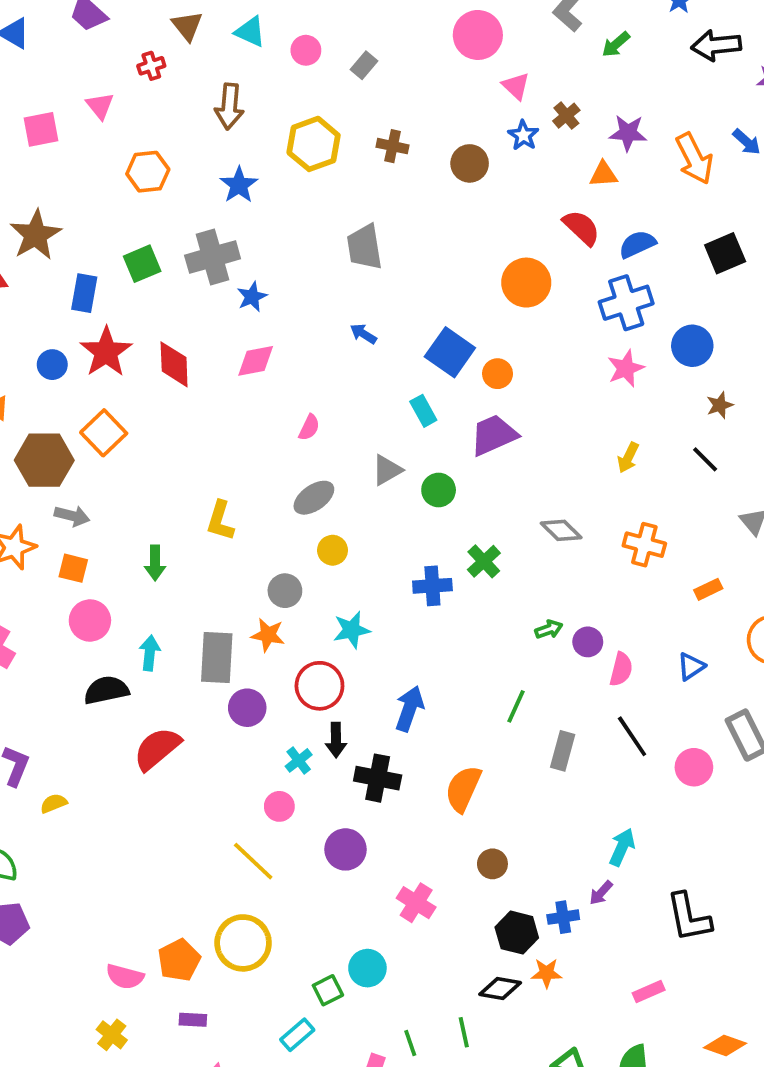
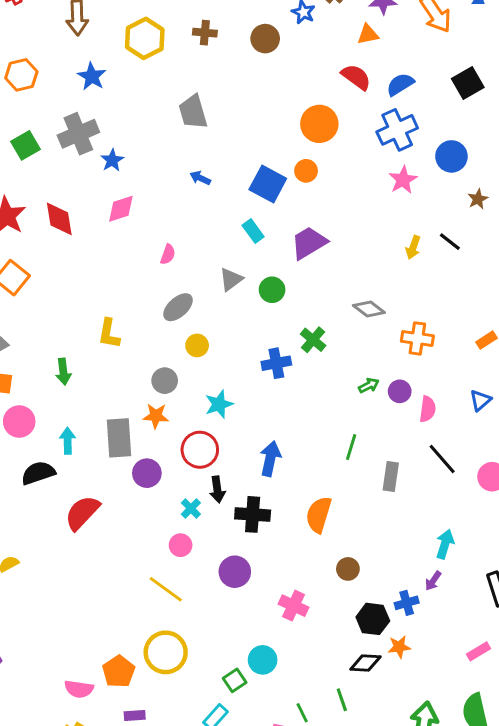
orange circle: (498, 374) -> (306, 171), moved
black line: (705, 459) -> (450, 242), moved
orange cross: (644, 545) -> (417, 338), moved

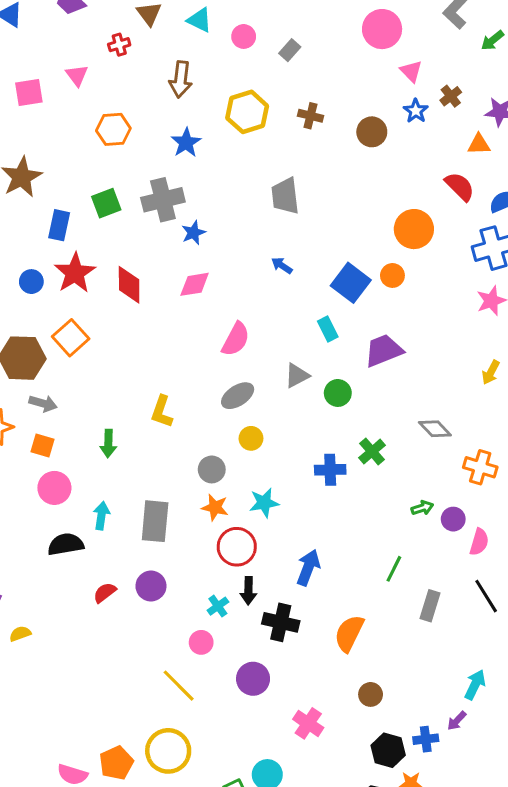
pink semicircle: (168, 254) -> (236, 339), size x1.6
orange star: (156, 416) -> (215, 507), moved
purple circle: (147, 473) -> (151, 586), moved
red semicircle: (82, 513) -> (105, 593), size x0.6

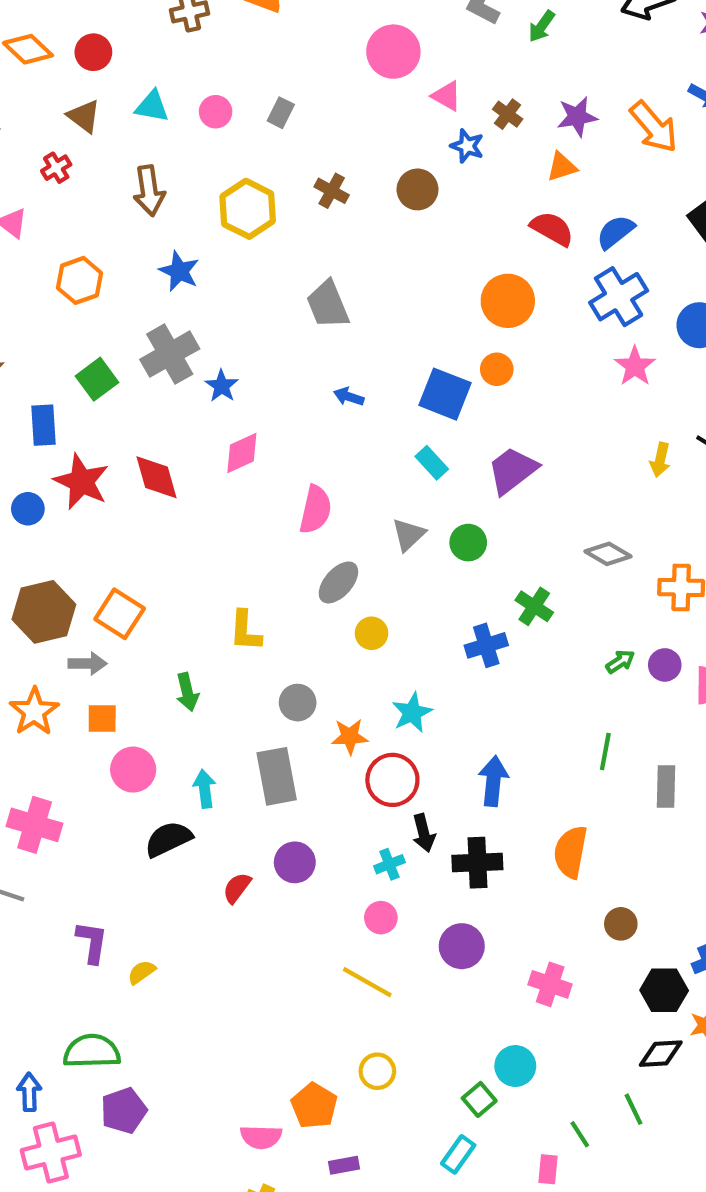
brown cross: (310, 116) -> (332, 191), turned 30
orange square: (71, 338) -> (120, 614), moved
gray circle: (212, 469) -> (298, 703), moved
cyan cross: (218, 606) -> (389, 864), turned 30
yellow circle: (168, 751) -> (377, 1071), size x0.6

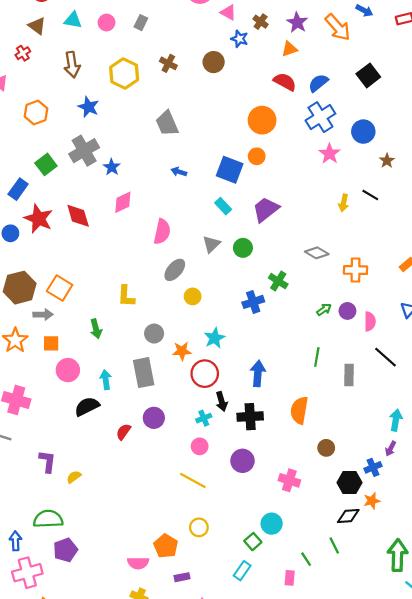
purple star: (577, 117) -> (297, 22), turned -30
blue rectangle: (44, 425) -> (18, 189), turned 40

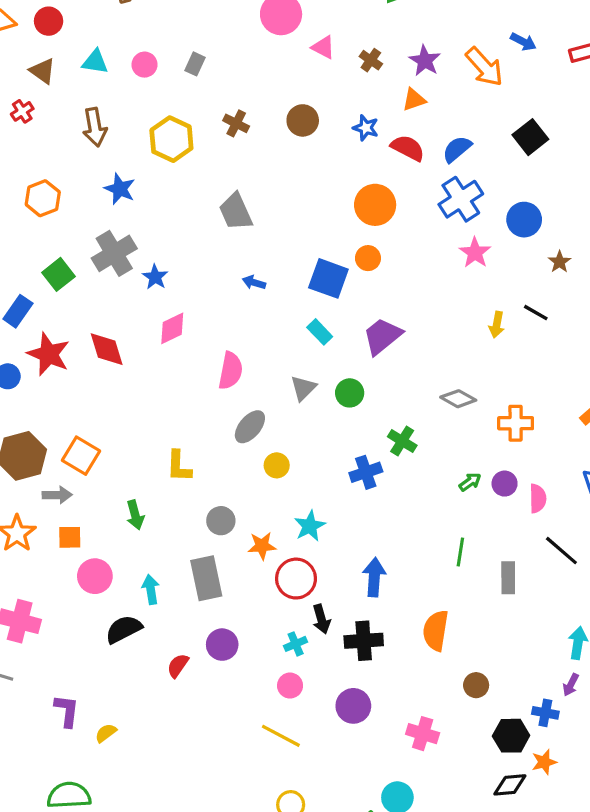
blue star: (239, 39) -> (366, 128), moved
blue cross: (373, 467) -> (545, 713), turned 35

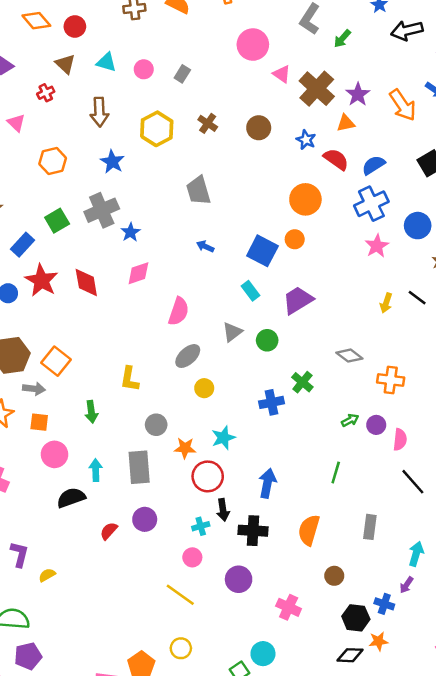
brown cross: (371, 60) -> (317, 89), size x2.0
gray rectangle: (508, 578) -> (370, 527), moved

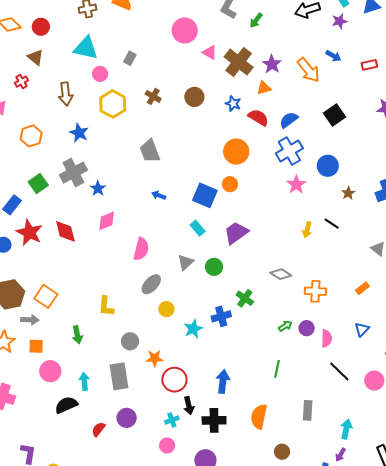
cyan triangle: (106, 62) -> (86, 48), moved, size x1.5
pink circle: (144, 69) -> (100, 74), moved
cyan star: (223, 438) -> (193, 329), moved

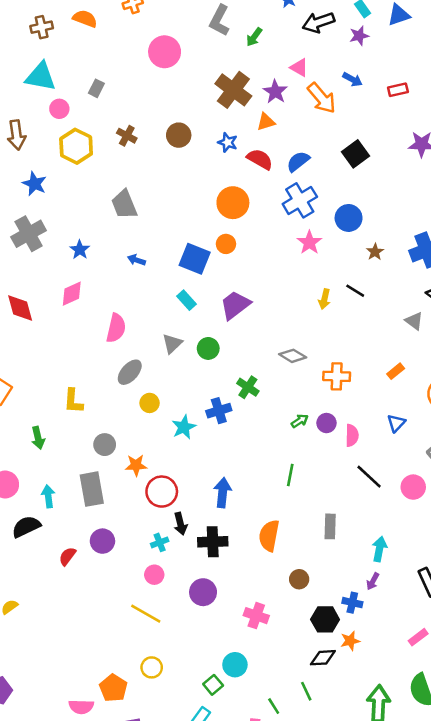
pink triangle: (210, 52) -> (299, 68), moved
blue star: (98, 188) -> (80, 250), moved

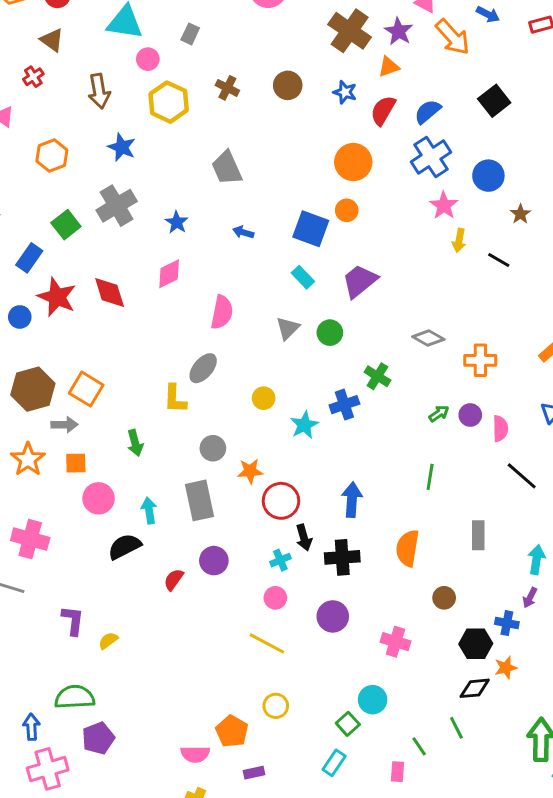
red semicircle: (260, 159) -> (383, 110), turned -88
yellow arrow: (324, 299) -> (459, 240), moved
gray ellipse: (130, 372) -> (203, 368), moved

